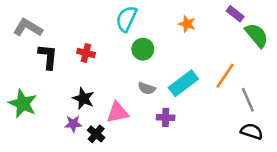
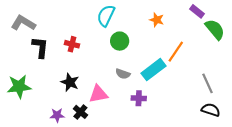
orange line: (225, 76) -> (176, 52), moved
green star: (23, 104) -> (19, 87), turned -30
purple star: (73, 124) -> (57, 115), moved

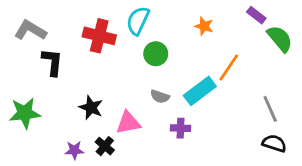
red cross: (72, 44) -> (99, 36), moved, size x1.6

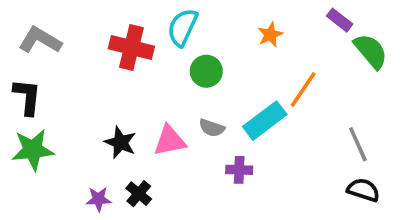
orange star: (204, 26) -> (270, 35), turned 30
black L-shape: (52, 62) -> (27, 97), moved
pink triangle: (128, 123) -> (170, 141), moved

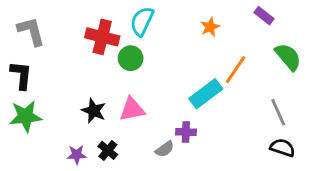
gray L-shape: (40, 40) -> (31, 31), turned 44
green semicircle: (371, 51) -> (288, 57), moved
green circle: (206, 71) -> (131, 58), moved
gray semicircle: (212, 128) -> (165, 149), moved, turned -54

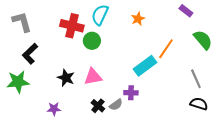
orange star: (210, 27) -> (138, 19), moved
black L-shape: (21, 75) -> (30, 54), moved, turned -140
black cross: (108, 150) -> (98, 106), moved

